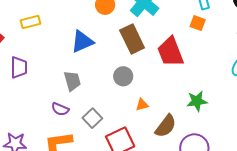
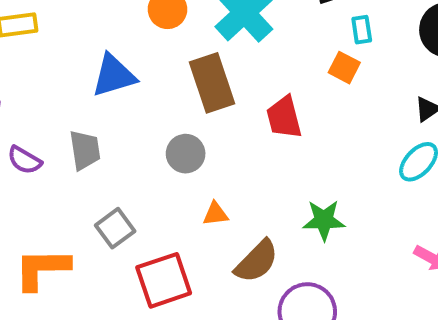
red trapezoid: (170, 52) -> (284, 117), size x0.7
purple semicircle: (60, 109) -> (24, 160), moved

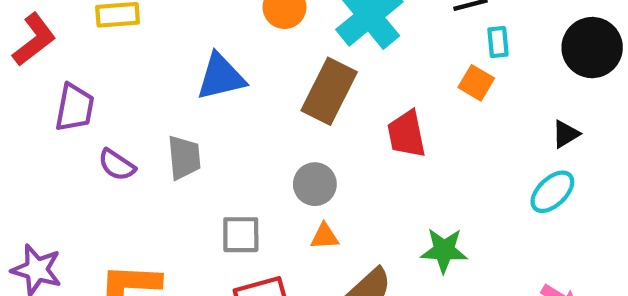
brown rectangle: (212, 83) -> (329, 91), turned 42
gray circle: (186, 154) -> (315, 184), moved
gray square: (115, 228) -> (241, 235), moved, turned 33

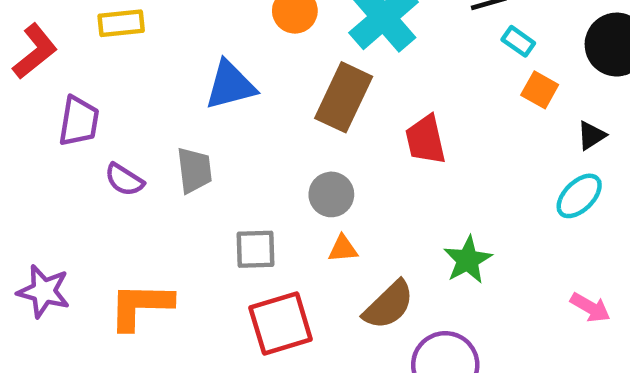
cyan rectangle: (498, 42) -> (518, 41), turned -48
orange square: (476, 83) -> (540, 90), moved
green star: (444, 250) -> (468, 260), turned -30

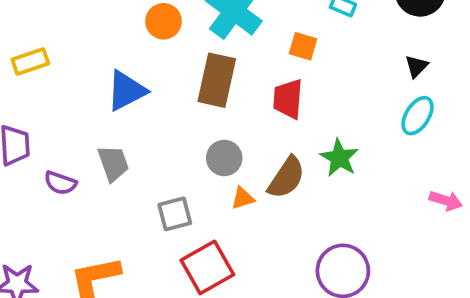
orange square: (540, 90) -> (303, 46), moved
red trapezoid: (426, 140) -> (288, 99), turned 30
green star: (468, 260) -> (339, 158), moved
brown semicircle: (389, 305) -> (286, 178), moved

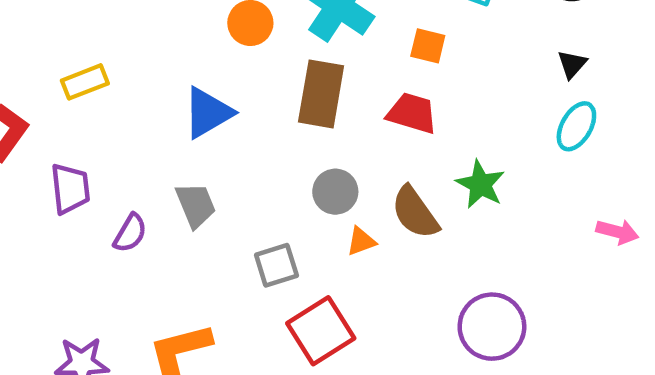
red trapezoid: (288, 99) -> (412, 113), turned 105
brown semicircle: (286, 178) -> (415, 213), turned 114
purple semicircle: (60, 183) -> (130, 233), turned -76

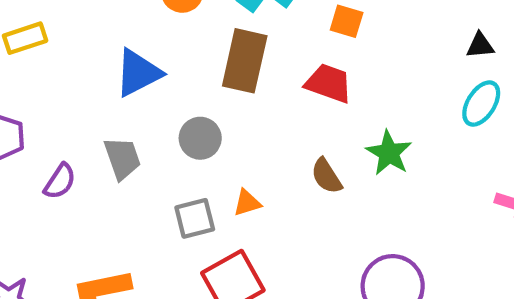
black triangle: (572, 64) -> (480, 45), turned 40
gray circle: (335, 192) -> (200, 138), moved
brown semicircle: (415, 213) -> (326, 176), size x0.7
orange triangle: (361, 241) -> (247, 203), moved

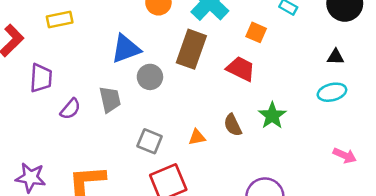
cyan ellipse: (481, 104) -> (332, 92), turned 36
gray circle: (200, 138) -> (150, 77), moved
orange triangle: (247, 203) -> (197, 137), moved
gray square: (195, 218) -> (150, 141), turned 30

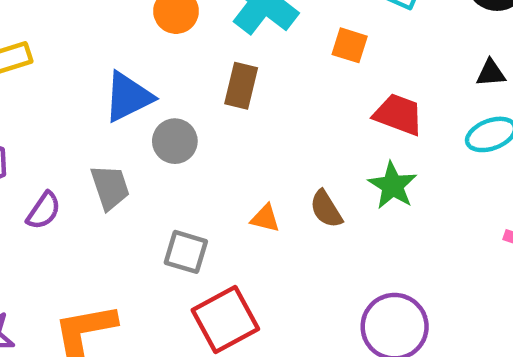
brown rectangle: (191, 49) -> (241, 86), size x0.7
red trapezoid: (241, 69) -> (398, 114), moved
orange triangle: (197, 137) -> (265, 218), moved, turned 30

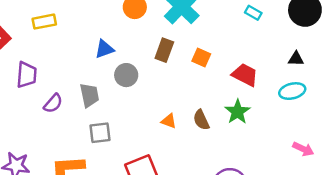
orange square: (350, 45) -> (201, 58), moved
blue triangle: (128, 97) -> (104, 49), size x0.7
gray square: (186, 252) -> (100, 133), moved, turned -30

